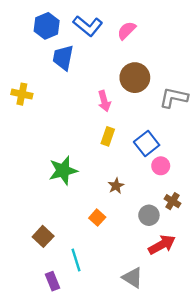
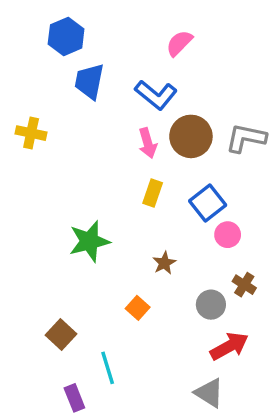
blue L-shape: (88, 26) -> (156, 95), moved
brown circle: (135, 78) -> (191, 136), moved
gray triangle: (132, 278) -> (209, 393), moved

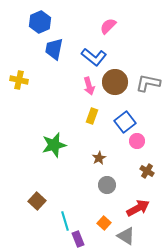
gray circle: (211, 305) -> (107, 185), moved
orange square: (138, 308) -> (104, 223), moved
purple rectangle: (74, 398) -> (78, 239), moved

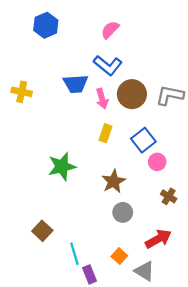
pink semicircle: (108, 26) -> (110, 30), moved
blue trapezoid: (54, 49) -> (76, 84), moved, turned -105
brown star: (99, 158) -> (114, 181), size x1.5

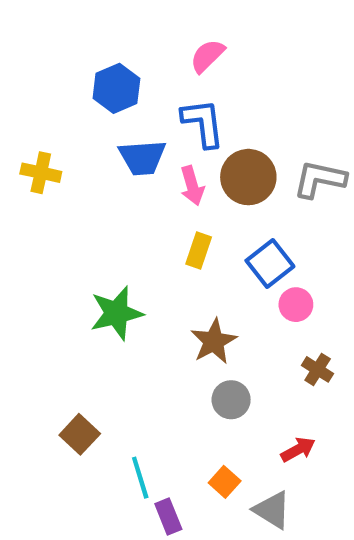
blue hexagon: (46, 25) -> (116, 88), moved
blue L-shape: (108, 65) -> (203, 123), turned -136
red arrow: (158, 239) -> (298, 449), size x0.7

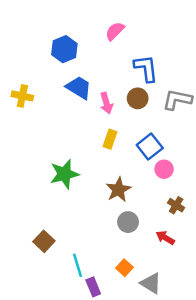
blue L-shape: (203, 123) -> (146, 68), moved
blue trapezoid: (142, 158) -> (79, 88), turned -144
brown circle: (248, 177) -> (138, 98), size x0.7
red arrow: (298, 449) -> (165, 238), moved, turned -120

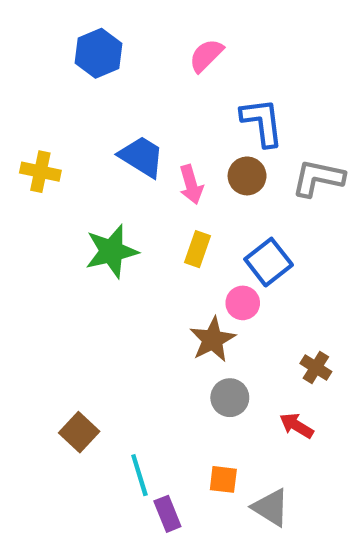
blue hexagon: (64, 49) -> (99, 53), moved
pink circle: (164, 169) -> (243, 303), moved
green star: (64, 174) -> (111, 251), moved
orange square: (124, 268) -> (223, 479), turned -35

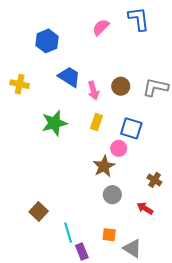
blue hexagon: (99, 53) -> (47, 41), moved
blue L-shape: (262, 122) -> (139, 19), moved
blue square: (269, 262) -> (131, 128), turned -35

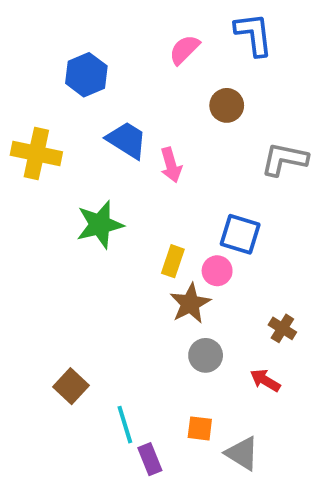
yellow cross: (20, 84) -> (36, 153), size x1.4
brown circle: (121, 86) -> (227, 105), moved
yellow rectangle: (97, 122) -> (173, 261), moved

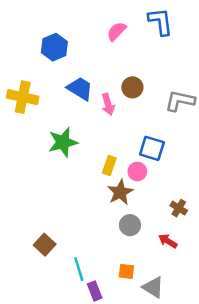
brown circle: (227, 105) -> (132, 87), moved

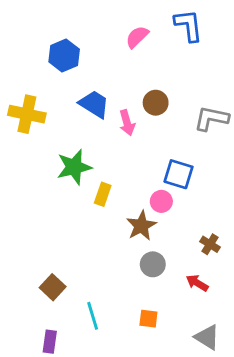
yellow rectangle: (109, 165) -> (103, 194), moved
gray triangle: (153, 287) -> (207, 337), moved
purple rectangle: (95, 291) -> (50, 342), moved, turned 30

